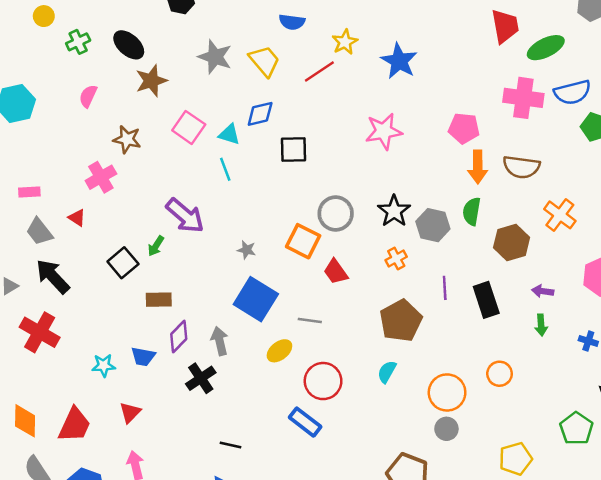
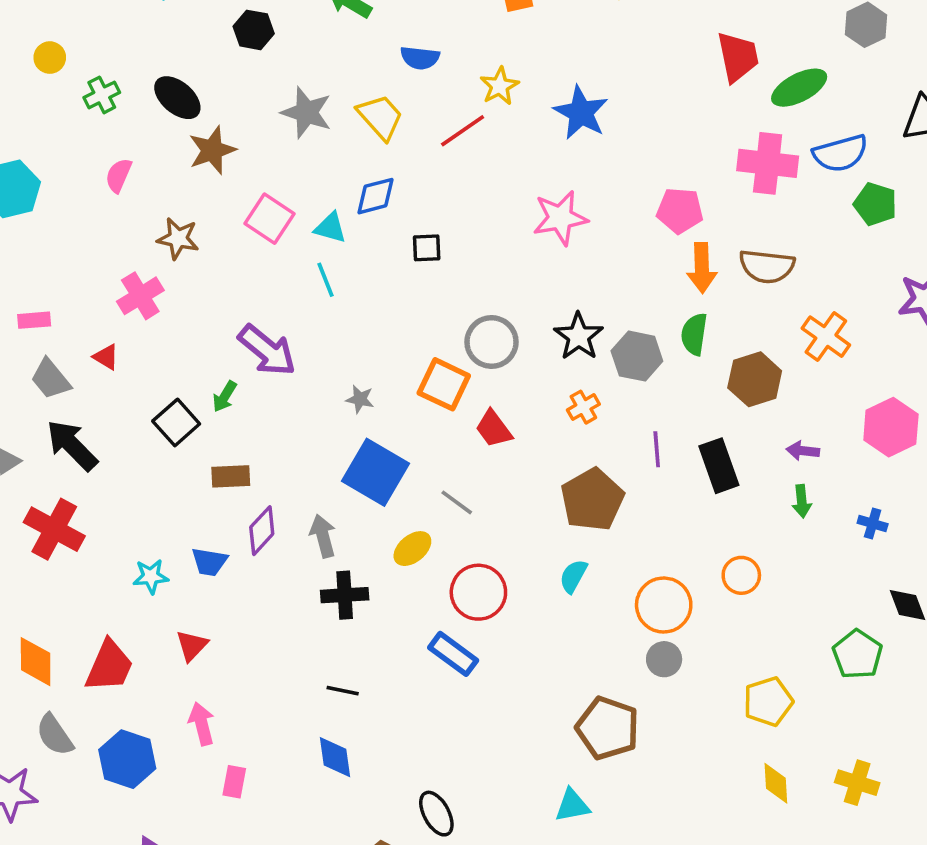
black square: (294, 149) -> (427, 248), size x0.7
gray line: (310, 321) -> (457, 502), turned 30
black cross: (201, 378) -> (345, 595), moved, turned 32

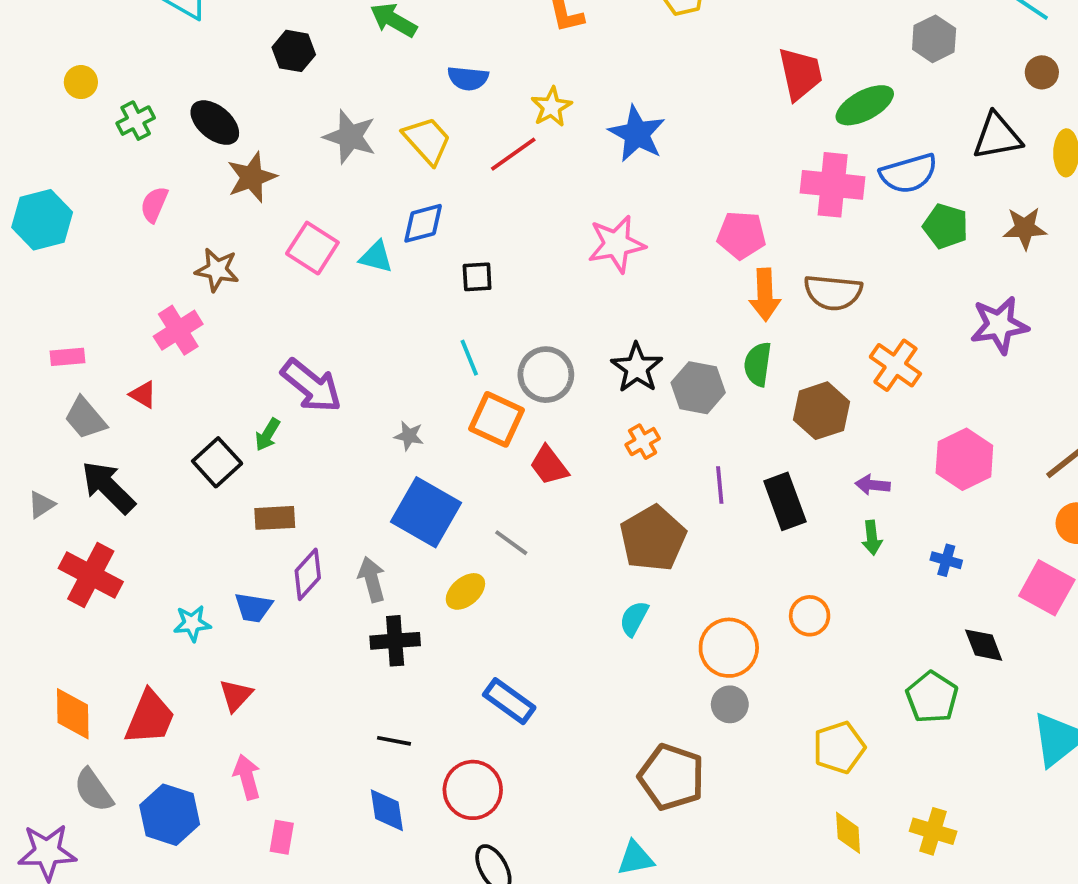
cyan line: (325, 280) -> (469, 358), moved
red circle: (478, 592) -> (473, 790), moved

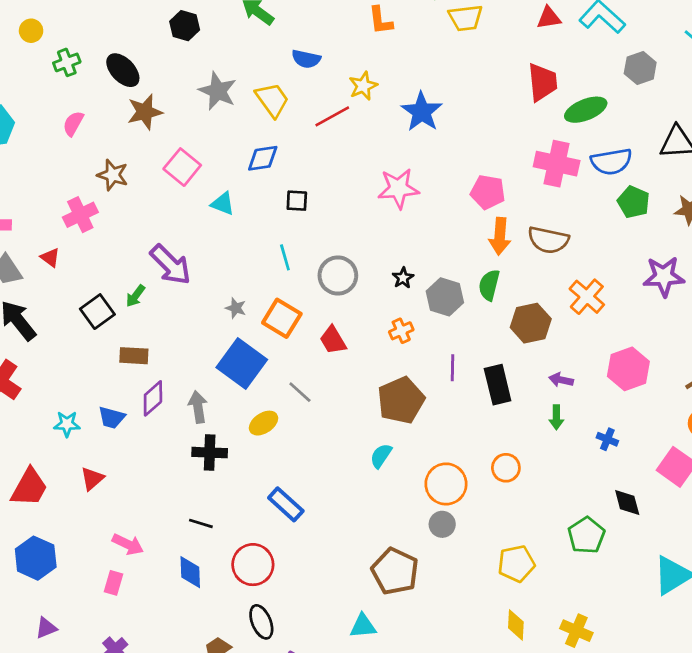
cyan triangle: (376, 257) -> (223, 204), moved
black star: (637, 368) -> (403, 278), size x0.6
orange square: (497, 419) -> (282, 318), moved
pink arrow: (247, 777) -> (128, 544), moved, turned 124

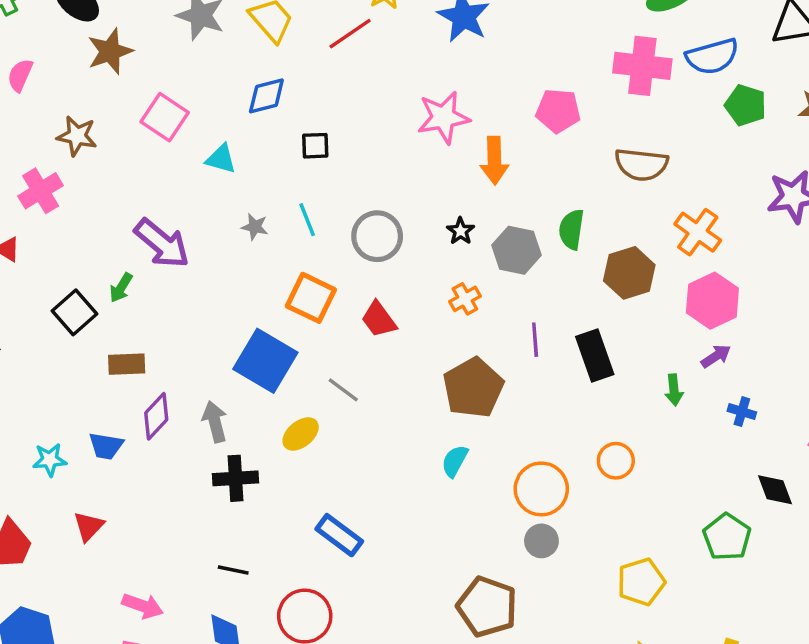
orange arrow: (500, 236) -> (494, 160), moved
gray star: (236, 308) -> (255, 227), moved
pink hexagon: (628, 369) -> (712, 301), moved
purple arrow: (561, 380) -> (716, 356), moved, turned 140

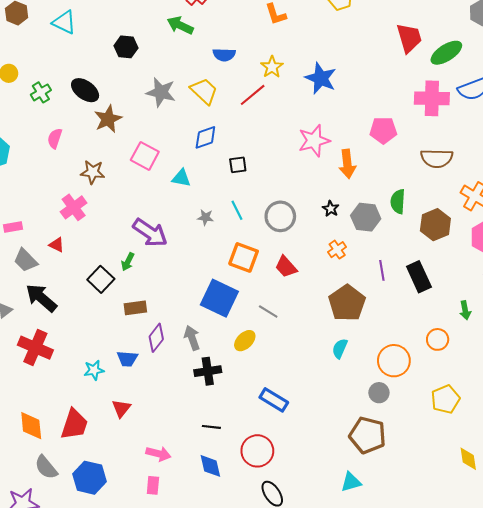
green arrow: (674, 390) -> (465, 310), moved
gray circle: (541, 541) -> (379, 393), moved
yellow pentagon: (641, 582) -> (446, 399), moved

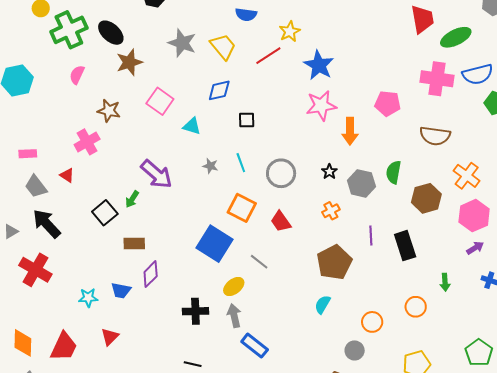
blue star: (321, 78) -> (319, 65), moved
green cross: (41, 92) -> (69, 30), size x1.8
gray arrow: (192, 338) -> (234, 316), moved
orange circle: (394, 361) -> (372, 322), size x0.7

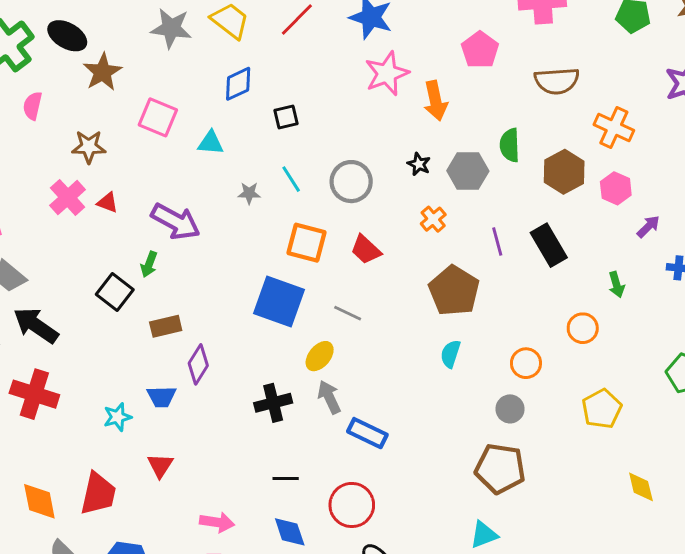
pink pentagon: (388, 103) -> (480, 50), turned -30
red triangle: (67, 175) -> (108, 203), moved
pink hexagon: (474, 216) -> (616, 188), moved, size x0.7

